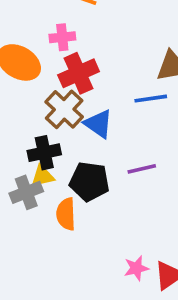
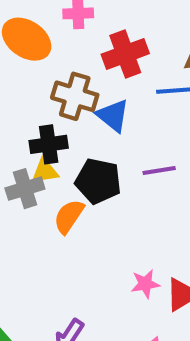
red cross: (79, 73) -> (125, 54), moved
brown cross: (64, 109) -> (75, 96), turned -30
orange semicircle: (66, 214) -> (69, 216), turned 32

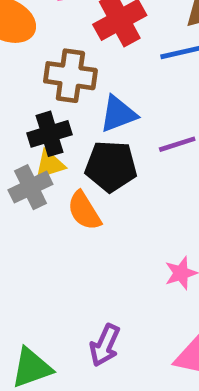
blue triangle: (113, 115) -> (118, 114), moved, turned -51
orange semicircle: (69, 216) -> (84, 211), turned -57

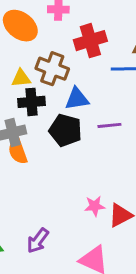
yellow triangle: (50, 164) -> (21, 78), moved
orange semicircle: (84, 211) -> (18, 151), moved

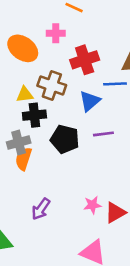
blue triangle: (77, 99) -> (90, 101), moved, turned -30
orange semicircle: (18, 151) -> (24, 159), turned 40
purple arrow: (38, 241) -> (41, 209), moved

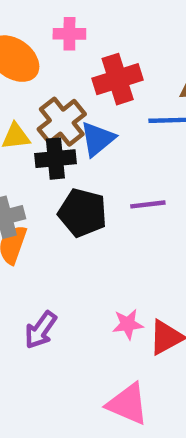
brown cross: (52, 85) -> (62, 122), turned 32
blue triangle: (90, 101) -> (98, 139), moved
black cross: (34, 115) -> (55, 159), moved

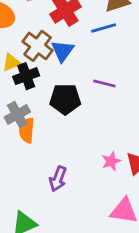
black cross: (55, 159) -> (26, 76), moved
purple line: (148, 204) -> (104, 84), turned 35

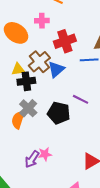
black pentagon: (65, 99) -> (59, 113), moved
gray cross: (17, 115) -> (28, 108), moved, turned -30
pink star: (111, 161) -> (45, 154), moved

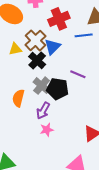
black cross: (26, 81) -> (37, 60), moved, turned -36
gray cross: (28, 108) -> (42, 86), moved
purple arrow: (32, 159) -> (43, 111), moved

